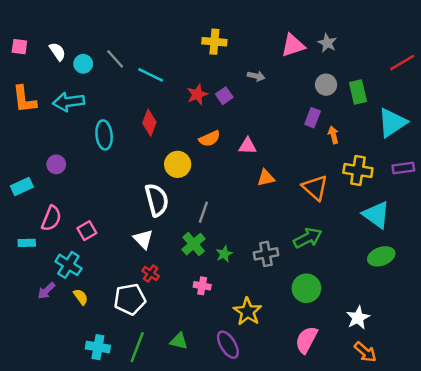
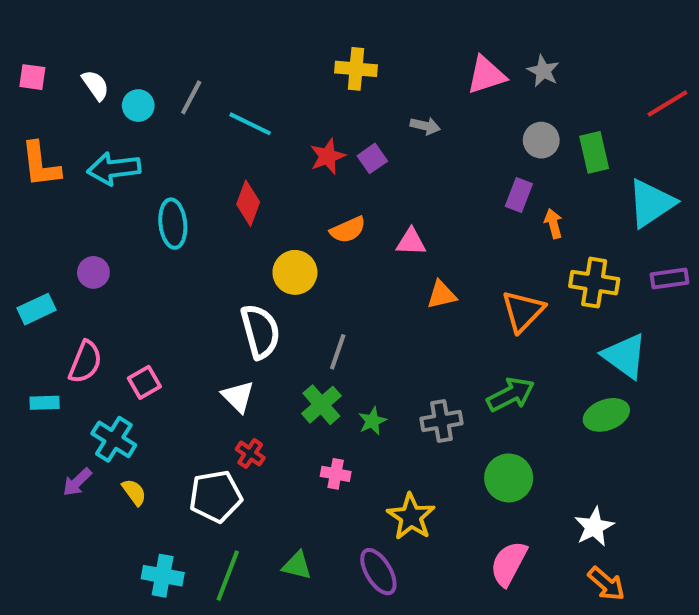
gray line: (115, 59) -> (191, 97), turned 70
orange triangle: (315, 188) -> (523, 311), turned 32
green ellipse: (381, 256) -> (606, 415), moved

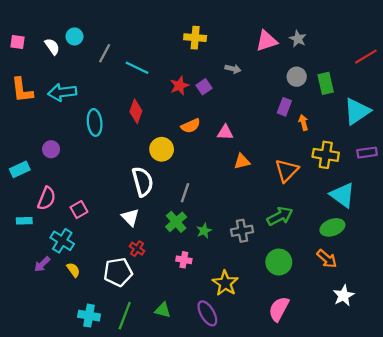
cyan circle: (138, 106) -> (74, 36), moved
white star: (594, 527) -> (344, 296), moved
orange arrow: (606, 584) -> (327, 259), moved

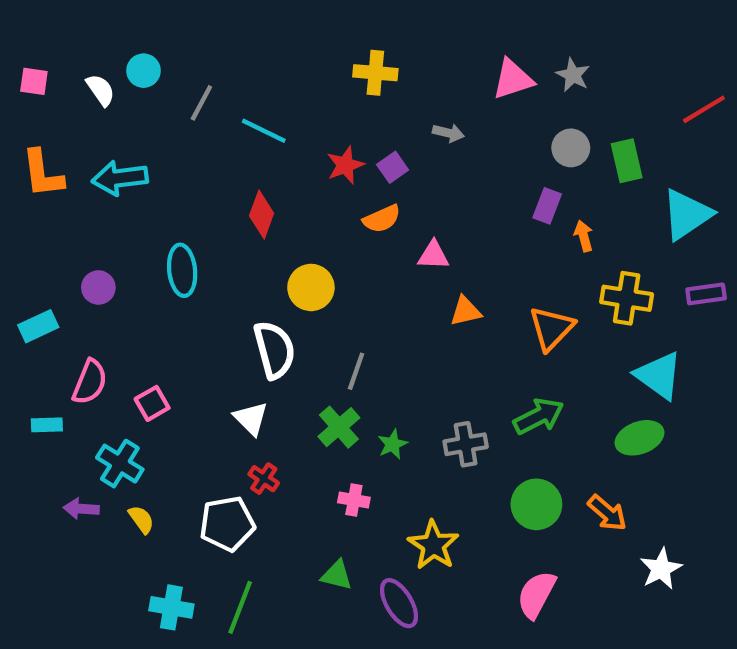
cyan ellipse: (95, 122) -> (182, 270), moved
orange semicircle: (191, 126) -> (382, 219), moved
orange arrow: (327, 259) -> (607, 513), moved
purple arrow: (42, 264) -> (81, 509), turned 48
green triangle: (163, 310) -> (337, 575), moved

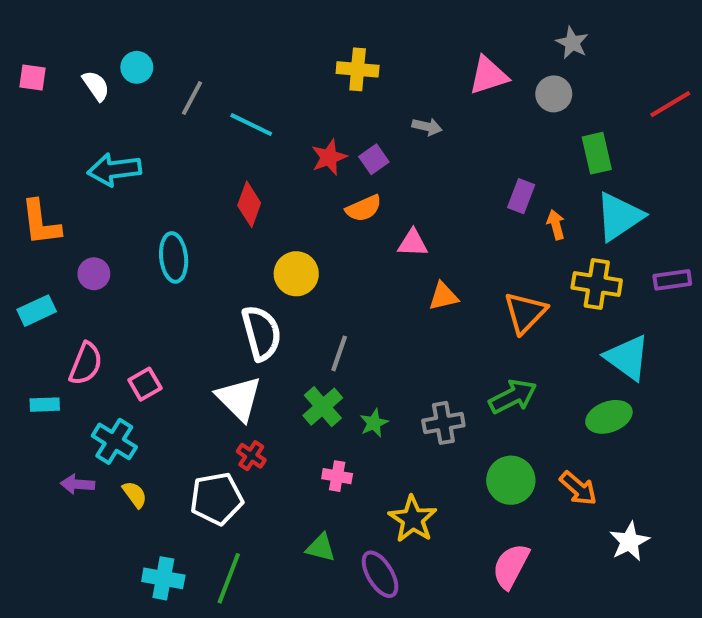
gray star: (573, 75) -> (572, 43), moved
gray circle: (571, 148) -> (554, 94), moved
orange L-shape: (43, 174) -> (41, 223), moved
cyan triangle: (687, 214) -> (619, 217), moved
white triangle: (251, 418) -> (239, 398), size x1.4

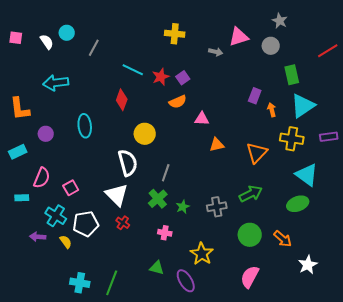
cyan line: (251, 125) -> (133, 70), moved
gray arrow: (427, 127) -> (216, 52), moved
white pentagon: (217, 499) -> (86, 224), moved

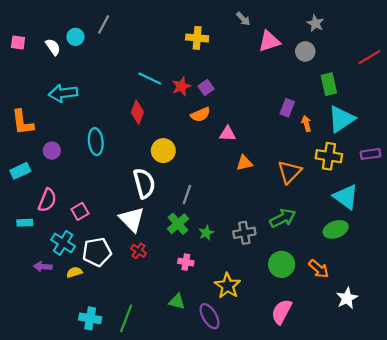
gray line: (94, 48) -> (104, 24), moved
gray arrow: (216, 52) -> (243, 19), moved, turned 32
yellow semicircle: (66, 242) -> (74, 272), turned -72

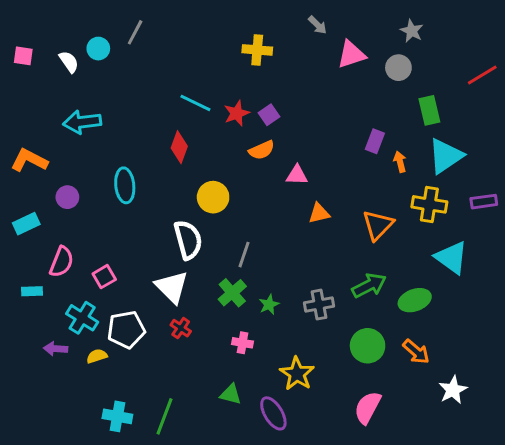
orange L-shape: (23, 122) -> (29, 160), turned 124
green ellipse: (336, 229) -> (415, 300), moved

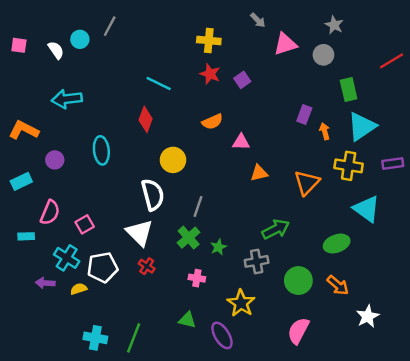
red star: (237, 113) -> (210, 74), moved, turned -30
purple square: (269, 115) -> (242, 80), moved
green arrow: (369, 285) -> (276, 229), moved
gray cross: (319, 305) -> (257, 261), moved

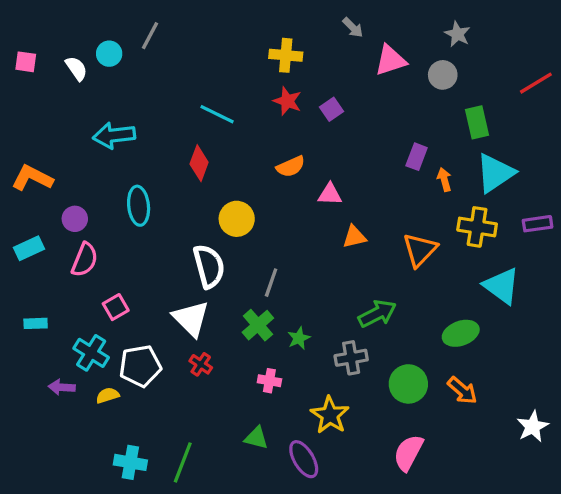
cyan arrow: (67, 99) -> (114, 135), moved
pink semicircle: (50, 212) -> (85, 260), moved
white star: (368, 316) -> (533, 426), moved

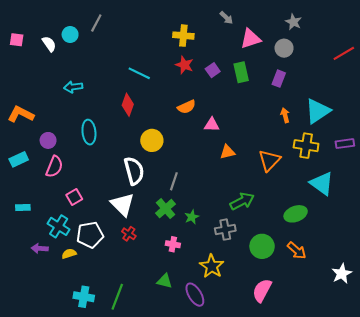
green rectangle: (477, 122) -> (241, 72), moved
cyan arrow: (114, 135) -> (73, 87), size x0.7
purple rectangle: (417, 157) -> (279, 79), moved

